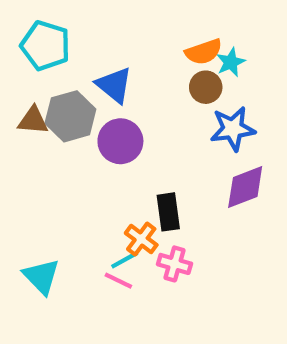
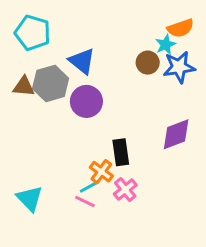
orange semicircle: (204, 52) -> (181, 28), moved
blue star: (233, 129) -> (179, 67), moved
pink cross: (174, 264) -> (125, 190), turned 35

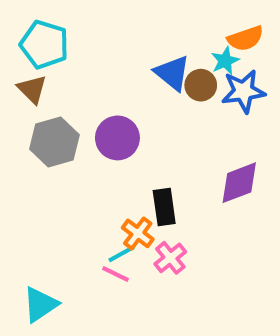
blue triangle: (82, 61) -> (172, 73), moved
gray hexagon: (51, 83) -> (54, 142), moved
brown triangle: (24, 86) -> (32, 89), moved, turned 40
cyan triangle: (30, 198) -> (40, 305), moved, turned 40

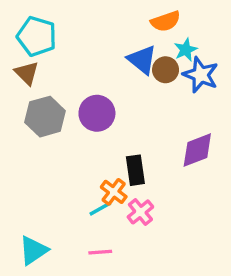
orange semicircle: (245, 38) -> (166, 21), moved
blue star: (243, 91) -> (201, 75), turned 30
pink line: (115, 274) -> (100, 252), moved, turned -30

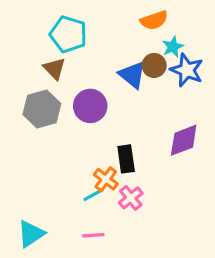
cyan pentagon: (37, 36) -> (68, 34), moved
blue triangle: (142, 60) -> (132, 75), moved
brown triangle: (27, 73) -> (54, 69), moved

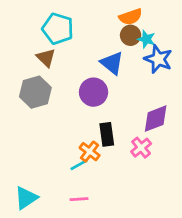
cyan star: (173, 47) -> (146, 39), turned -30
brown circle: (154, 65) -> (131, 35), moved
purple circle: (90, 106) -> (94, 92), moved
pink cross: (131, 198) -> (141, 148), moved

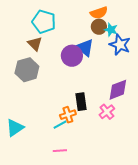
purple circle: (94, 92) -> (72, 56), moved
orange cross: (90, 152) -> (68, 115), turned 35
cyan triangle: (26, 198) -> (15, 128), moved

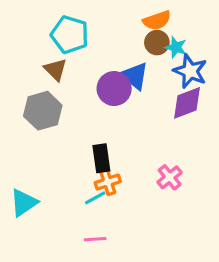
purple diamond: (118, 90) -> (187, 103), moved
black rectangle: (81, 102) -> (101, 158), moved

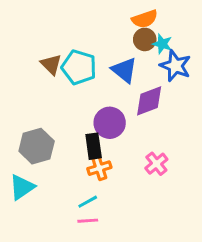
cyan pentagon: (70, 35) -> (79, 67), moved
purple circle: (114, 89) -> (110, 123), moved
purple diamond: (187, 103) -> (149, 101), moved
gray hexagon: (43, 111) -> (37, 146), moved
cyan line: (95, 198) -> (88, 202), moved

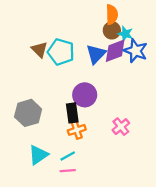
orange semicircle: (145, 19) -> (112, 15), turned -72
blue triangle: (124, 70) -> (96, 54), turned 35
purple diamond: (149, 101) -> (115, 51), moved
cyan triangle: (22, 187) -> (38, 155), moved

